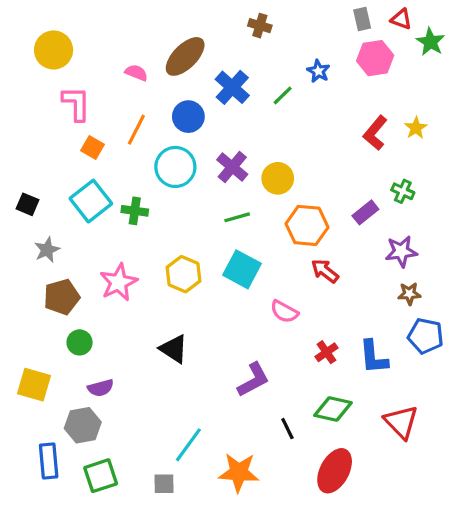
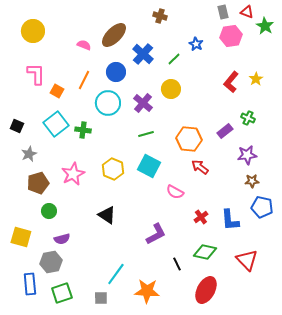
pink L-shape: (76, 104) -> (36, 74), moved
yellow circle: (278, 178) -> (171, 89), moved

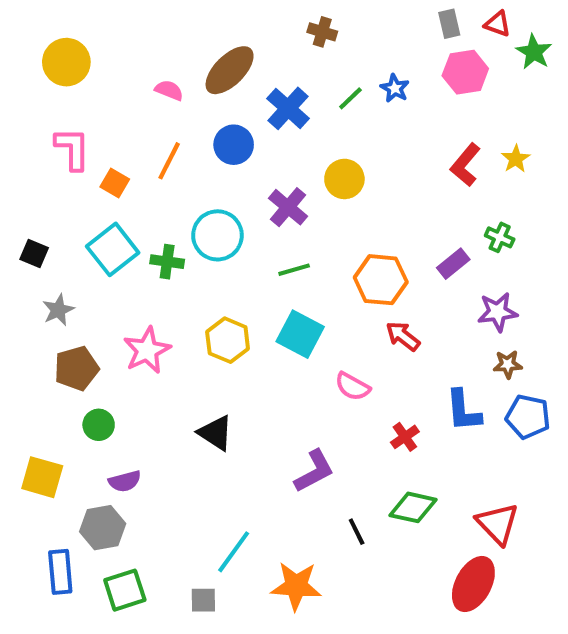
green line: (174, 59) -> (350, 98), moved
cyan circle: (108, 103) -> (217, 235), moved
blue L-shape: (230, 220) -> (463, 411), moved
red ellipse: (206, 290) -> (473, 584), moved

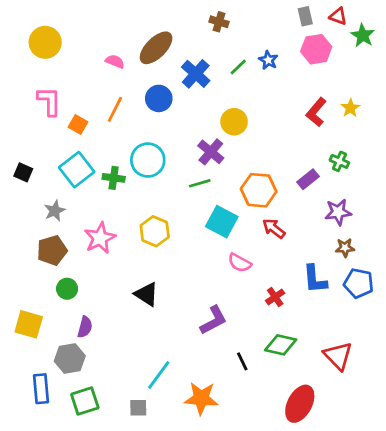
purple cross: (288, 207) -> (211, 152), moved
gray star: (58, 310) -> (55, 211), moved
cyan square: (300, 334) -> (222, 222), moved
purple semicircle: (125, 481) -> (85, 327), turned -60
red ellipse: (473, 584) -> (300, 404), moved

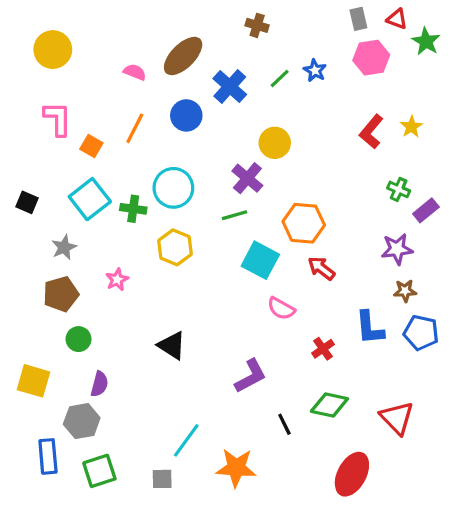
purple rectangle: (308, 179) -> (426, 210), moved
yellow hexagon: (155, 231) -> (175, 247), moved
pink star: (100, 238) -> (117, 280), size x0.6

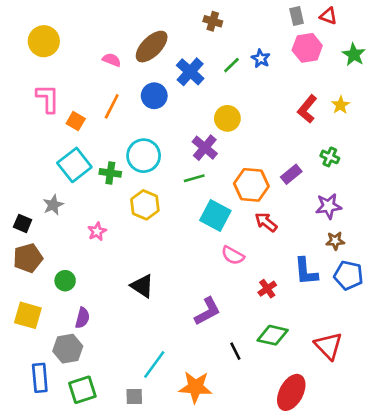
green star: (426, 41) -> (354, 55), moved
black square: (27, 202) -> (23, 223), moved
purple rectangle: (426, 210) -> (291, 174), moved
brown pentagon: (61, 294) -> (28, 258), moved

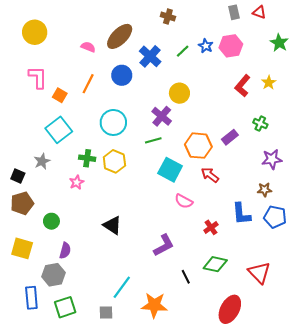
pink hexagon: (307, 48) -> (231, 46), moved
green cross: (110, 173) -> (87, 158), moved
purple star: (329, 206) -> (272, 159), moved

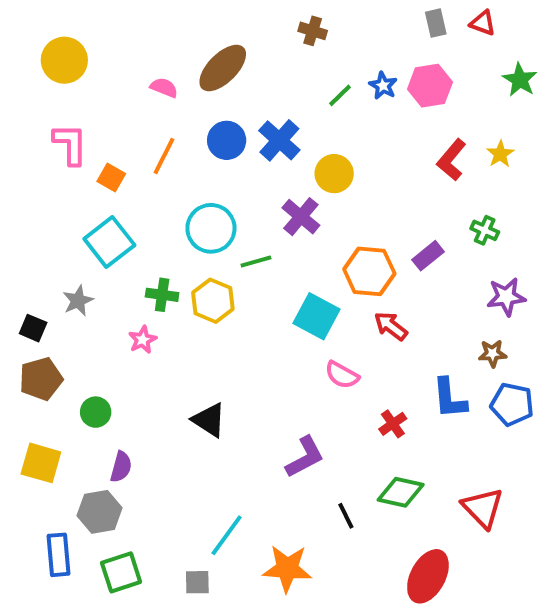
blue cross: (150, 56) -> (279, 140), moved
green line: (153, 140) -> (256, 262), moved

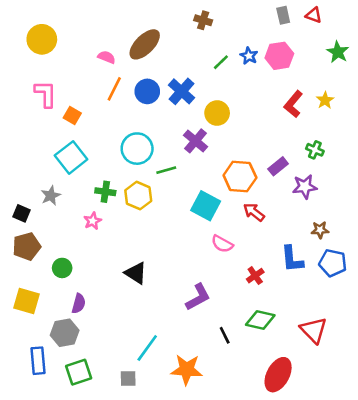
orange line: (164, 156) -> (114, 89), moved
purple star: (506, 297) -> (305, 187), moved

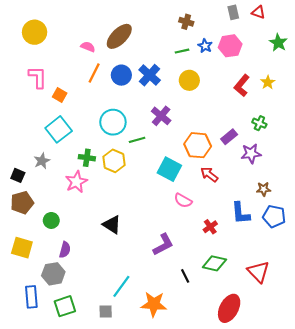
brown cross: (203, 20) -> (186, 22), moved
green line: (221, 62) -> (182, 51), turned 32
yellow circle: (217, 113) -> (189, 80), moved
pink star: (93, 221) -> (76, 182), size x1.5

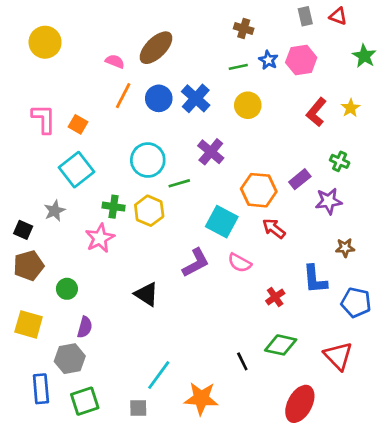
pink L-shape: (38, 77) -> (44, 119), moved
blue pentagon: (274, 216) -> (356, 302), moved
purple L-shape: (163, 245) -> (196, 263), moved

